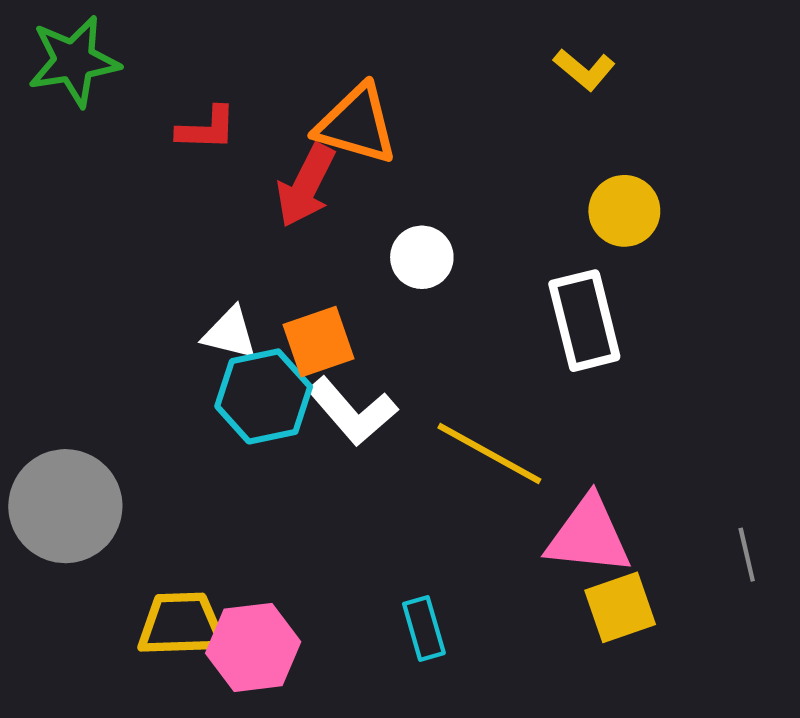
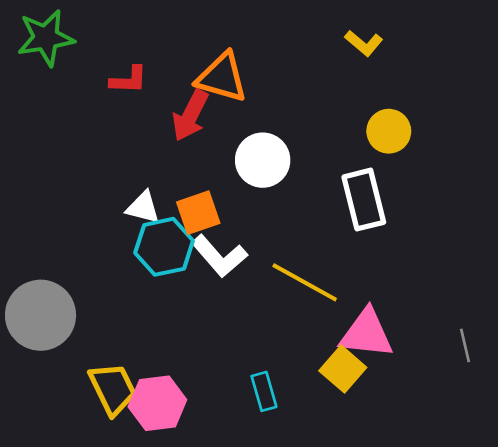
white circle: (422, 257) -> (263, 160), size x1.4
yellow square: (620, 607) -> (343, 369), moved, turned -30
yellow trapezoid: (181, 624) -> (113, 389), turned 66

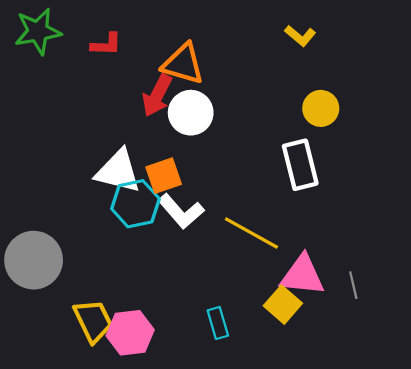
red L-shape: (129, 80) -> (106, 44), moved
white circle: (263, 160) -> (191, 113), moved
white triangle: (143, 207) -> (118, 171), size x1.6
gray line: (465, 345) -> (353, 285), moved

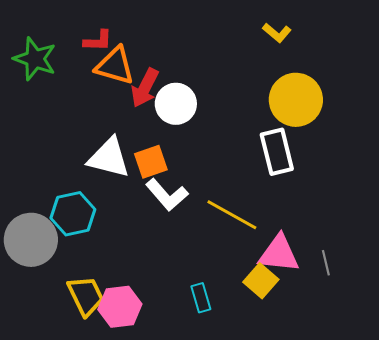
green star: (38, 31) -> (35, 59), moved, turned 30
orange triangle: (183, 64) -> (115, 66), moved
yellow circle: (321, 108) -> (296, 100), size x1.6
cyan hexagon: (135, 204) -> (73, 214), moved

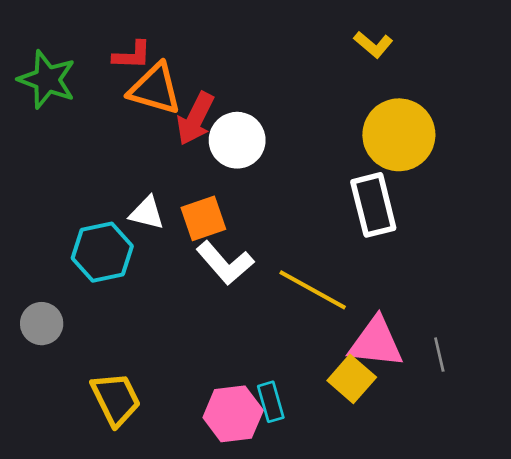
white triangle: (109, 158) -> (147, 213), size x0.6
cyan hexagon: (73, 214) -> (102, 252), moved
gray circle: (31, 240) -> (42, 324), size x0.6
pink hexagon: (120, 307) -> (233, 414), moved

